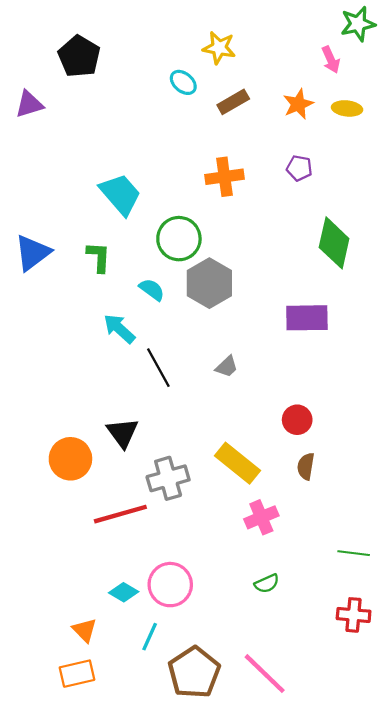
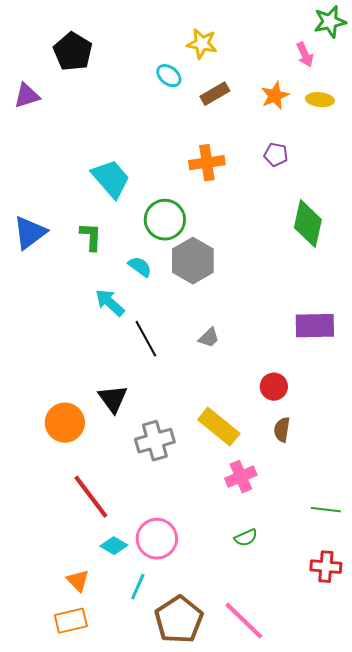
purple rectangle: (307, 318) -> (315, 326), moved
red line: (120, 514) -> (91, 497), moved, turned 69

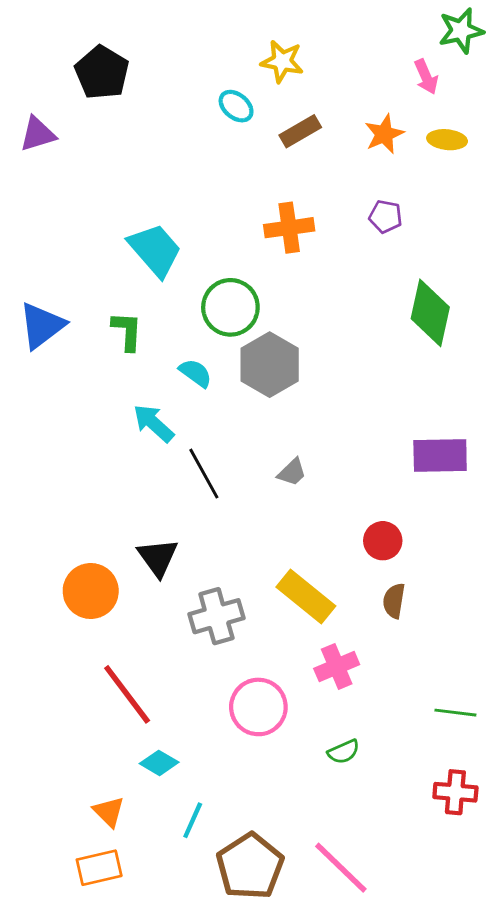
pink circle: (157, 539) -> (258, 707), moved

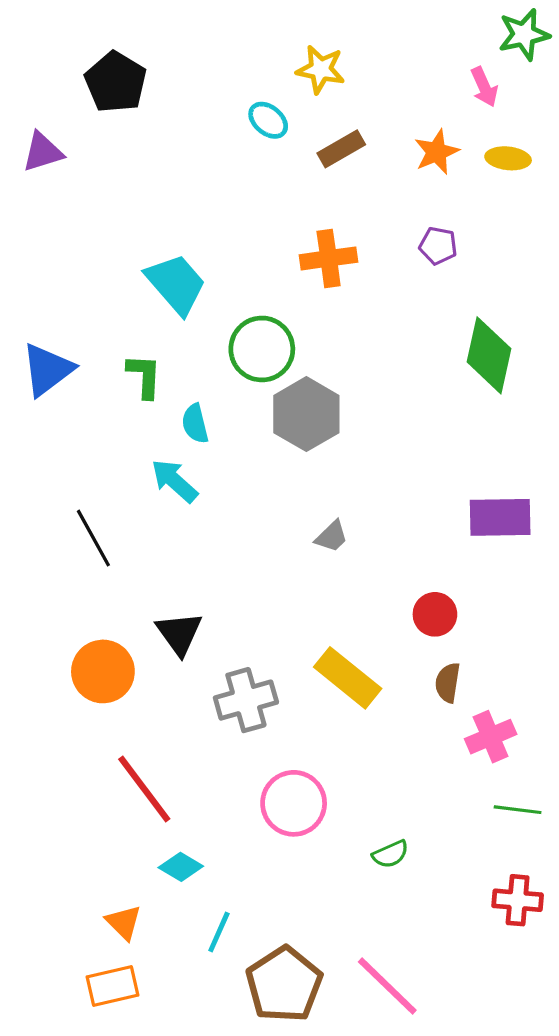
cyan semicircle: (196, 373) -> (195, 424), moved, turned -140
black line: (204, 474) -> (93, 538), moved
pink cross: (337, 666) -> (491, 737), moved

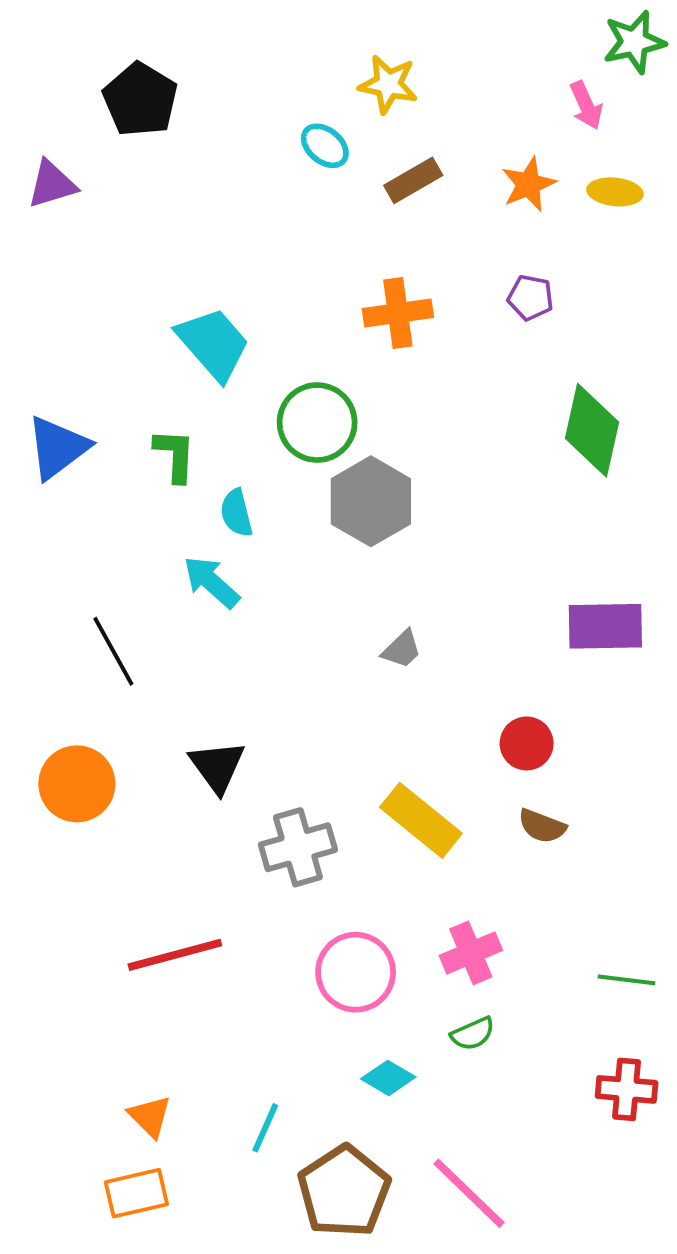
orange circle: (103, 671) -> (77, 784), moved
brown semicircle: (448, 683) -> (542, 826), turned -78
pink cross: (491, 737) -> (471, 953), moved
red line: (144, 789) -> (175, 955), turned -68
cyan diamond: (181, 867) -> (388, 1078), moved

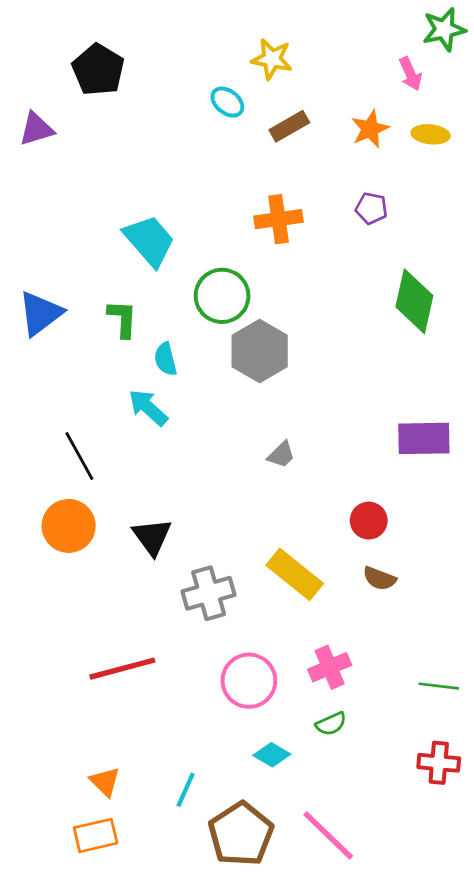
orange circle: (77, 784) -> (69, 526), moved

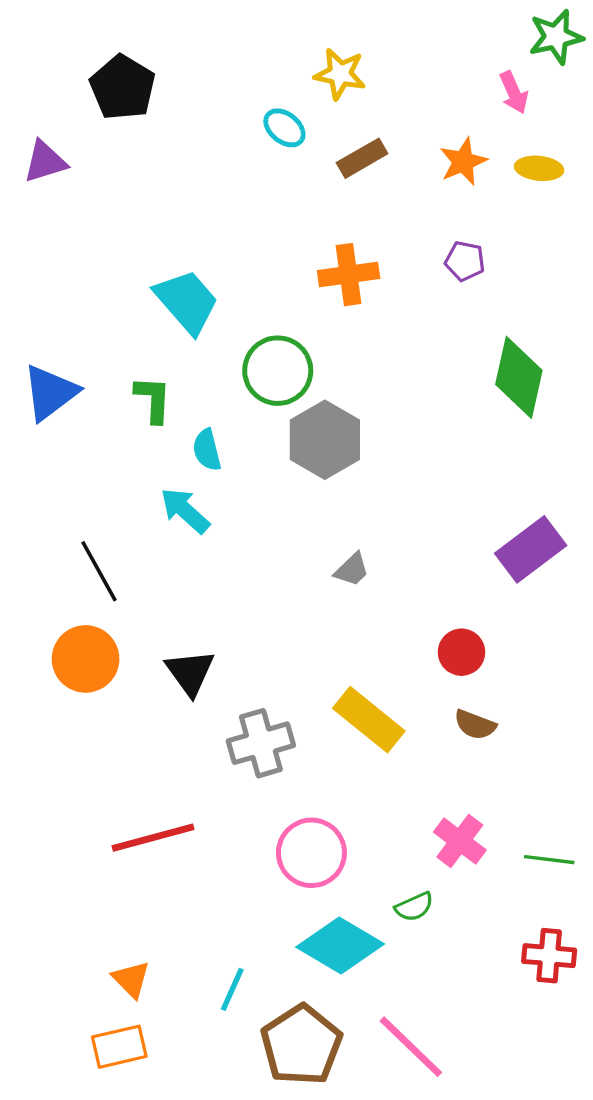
purple rectangle: (424, 438) -> (531, 549), turned -36
pink cross: (330, 667) -> (460, 841), moved, turned -30
cyan diamond: (272, 755) -> (340, 946), size x1.8

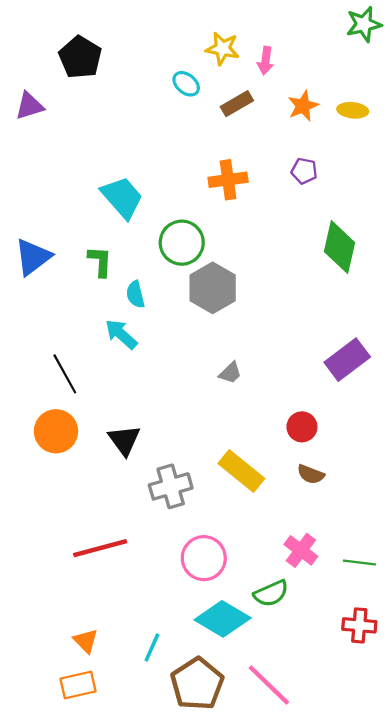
pink arrow: (514, 92) -> (266, 61), moved, turned 32
green semicircle: (414, 907) -> (271, 593), size x1.4

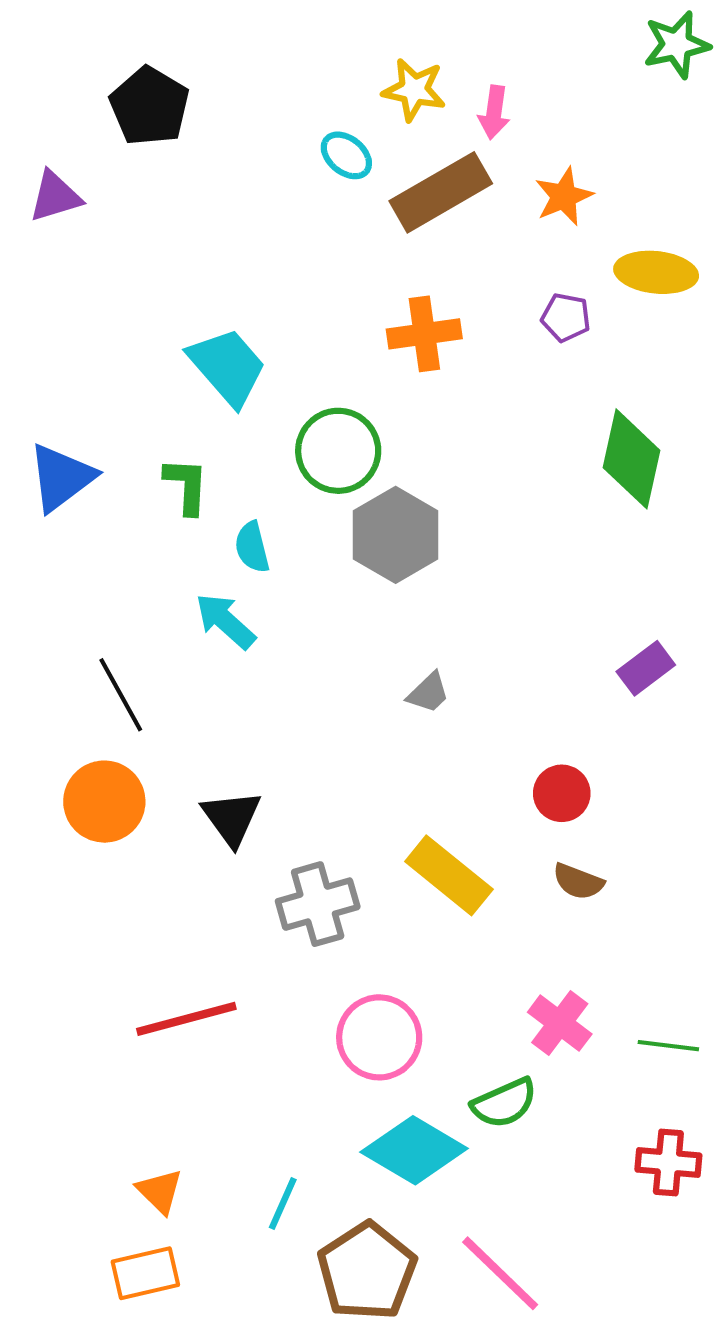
brown rectangle: (237, 104) -> (441, 192), size x1.6
yellow ellipse: (353, 110) -> (656, 272), moved, size x1.4
purple rectangle: (347, 360) -> (646, 668), size x0.7

